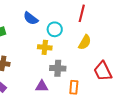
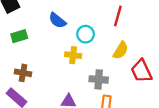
gray cross: (58, 68) -> (99, 79), moved
red trapezoid: (103, 71) -> (141, 71), moved

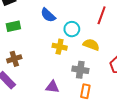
yellow semicircle: (121, 50) -> (91, 45), moved, turned -105
brown cross: (23, 73) -> (14, 59), turned -32

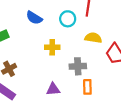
cyan circle: (72, 29) -> (68, 19), moved
yellow semicircle: (91, 45) -> (93, 38), moved

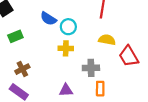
cyan circle: (68, 19) -> (68, 27), moved

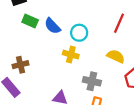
blue semicircle: (48, 19) -> (52, 26), moved
green rectangle: (15, 36) -> (30, 21), moved, turned 32

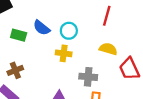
green rectangle: (30, 21) -> (19, 35), moved

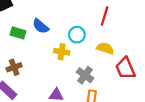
cyan circle: (69, 31) -> (77, 35), moved
gray cross: (88, 77) -> (85, 75), turned 30

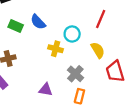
yellow semicircle: (105, 48) -> (98, 50), turned 35

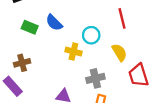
red line: (101, 19) -> (122, 18), turned -36
gray cross: (75, 74) -> (95, 78), turned 35

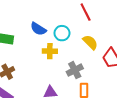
blue semicircle: (54, 23) -> (38, 29), moved

